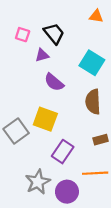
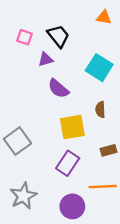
brown semicircle: (93, 102) -> (100, 110), size x0.6
yellow square: (45, 119) -> (72, 127), moved, turned -30
gray star: (38, 182) -> (23, 196), moved

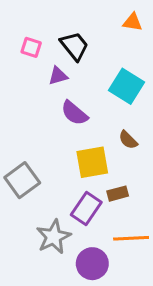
brown semicircle: (100, 110) -> (128, 140), turned -42
brown rectangle: (109, 150) -> (118, 194), moved
gray star: (23, 196) -> (54, 237), moved

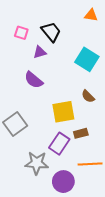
purple semicircle: (74, 113) -> (34, 80), moved
gray star: (54, 237) -> (37, 163), turned 30

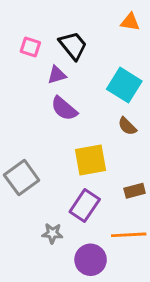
purple semicircle: (34, 80) -> (64, 109), moved
brown semicircle: (88, 96) -> (127, 126), moved
brown rectangle: (81, 133) -> (135, 191), moved
gray star: (37, 163) -> (52, 233), size x0.6

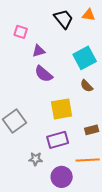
black trapezoid: (73, 45) -> (64, 19), moved
cyan square: (124, 85) -> (85, 58), turned 30
purple rectangle: (85, 205) -> (58, 140), turned 40

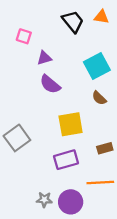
gray star: (36, 159) -> (44, 200), moved

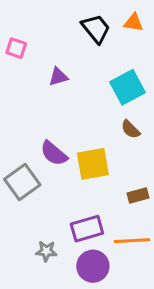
pink square: (24, 36) -> (16, 48), moved
purple semicircle: (50, 84) -> (54, 153), moved
purple rectangle: (66, 160) -> (87, 229), moved
gray star: (44, 200) -> (46, 251), moved

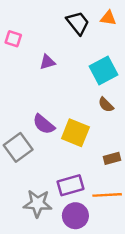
yellow square: (93, 164) -> (75, 133), turned 32
gray star: (46, 251) -> (38, 204), size x1.6

